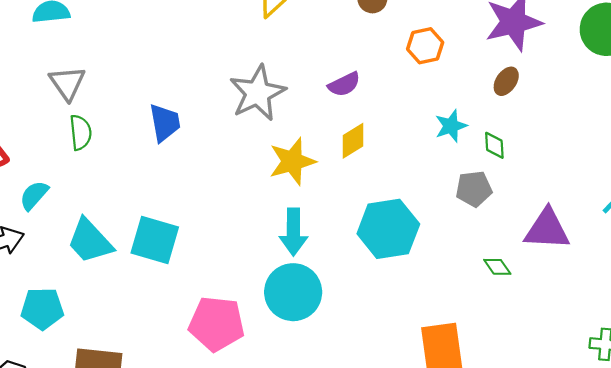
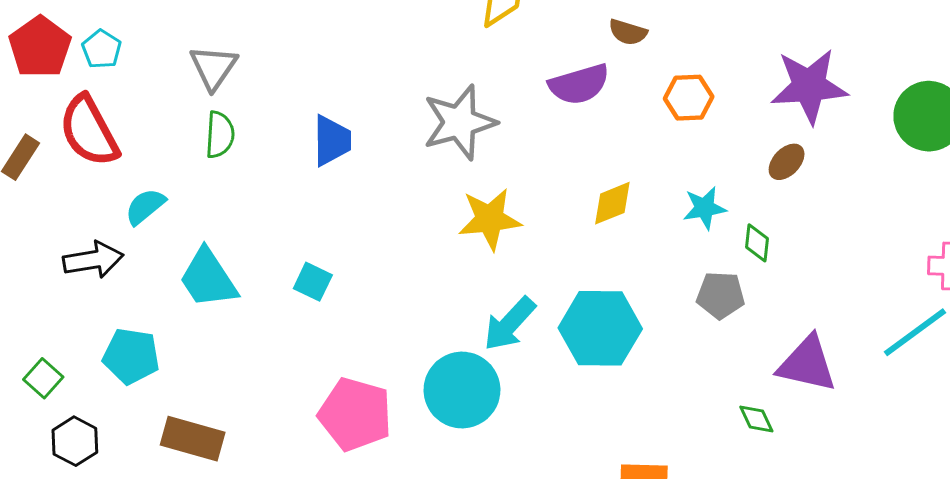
purple semicircle: (344, 84) -> (579, 84), moved, size x1.4
yellow diamond: (353, 141) -> (612, 203), moved
cyan arrow: (293, 232) -> (510, 324), moved, turned 33
cyan square: (155, 240) -> (313, 282), moved, size x0.6
green diamond: (497, 267) -> (756, 419), moved

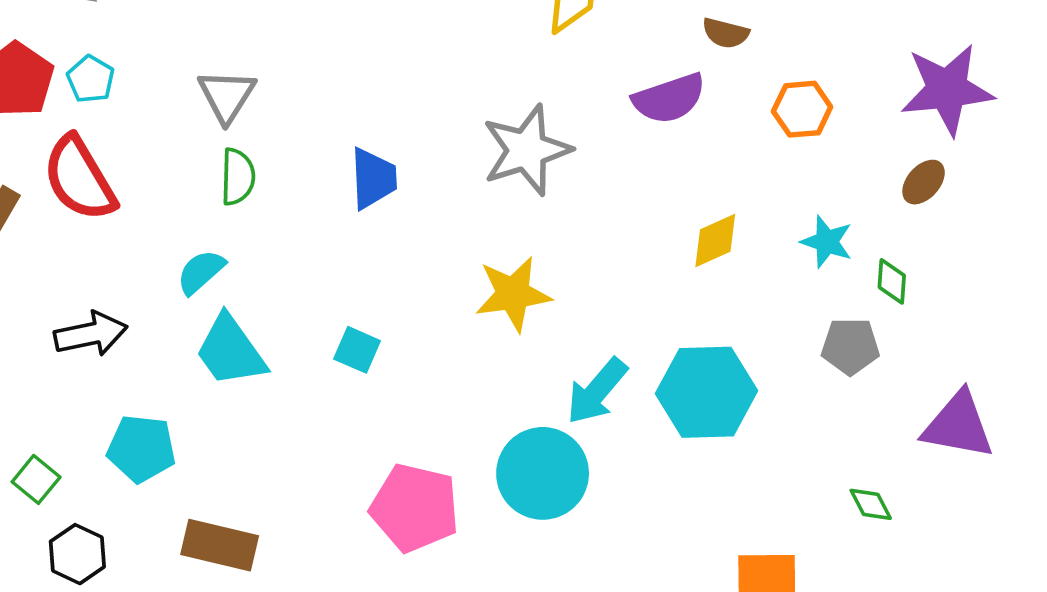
cyan semicircle: (145, 207) -> (201, 272), moved
cyan star: (705, 208) -> (827, 242), turned 30
yellow star: (490, 219) -> (513, 294), moved
green diamond: (756, 419) -> (871, 504), moved

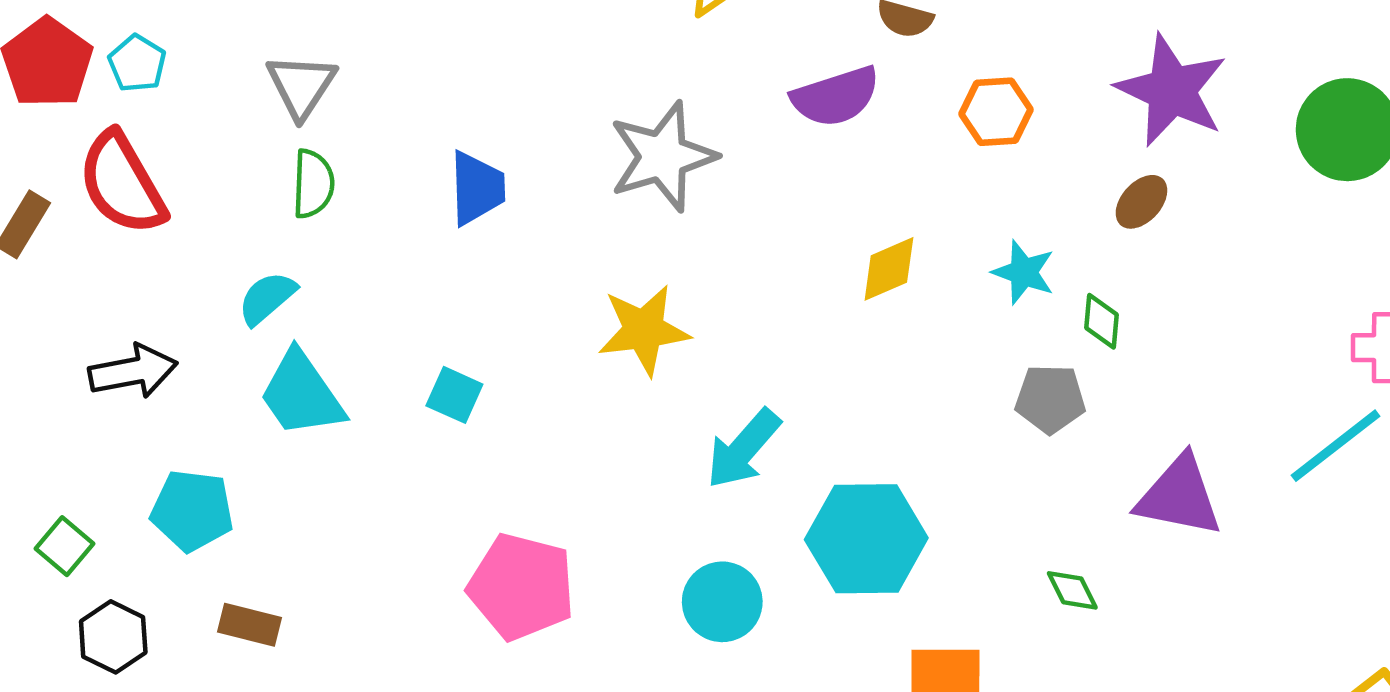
purple star: (947, 89) -> (1172, 90), turned 30
cyan hexagon: (706, 392) -> (866, 539), moved
cyan circle: (543, 473) -> (722, 602), moved, size x0.7
brown rectangle: (220, 545) -> (249, 625), moved, size x0.7

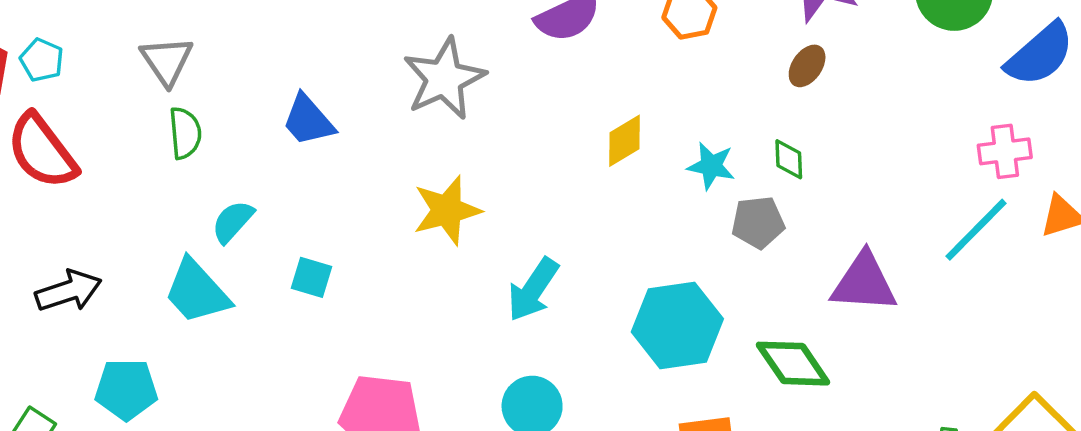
blue trapezoid: (477, 188) -> (308, 120), turned 148
cyan star: (1024, 272) -> (711, 166), moved
cyan semicircle: (267, 298) -> (233, 222), moved
cyan hexagon: (866, 539) -> (677, 325), moved
green diamond: (1072, 590) -> (793, 364), size x1.8

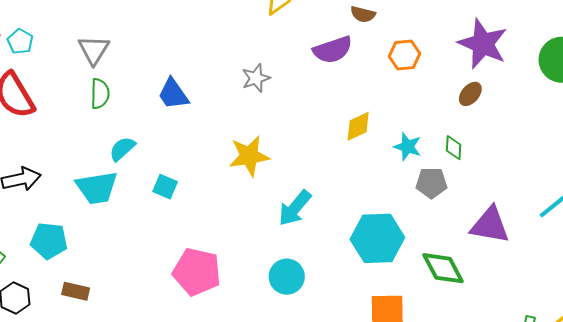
gray star: (444, 79) -> (256, 78), size x0.6
cyan trapezoid: (197, 292) -> (97, 188), turned -63

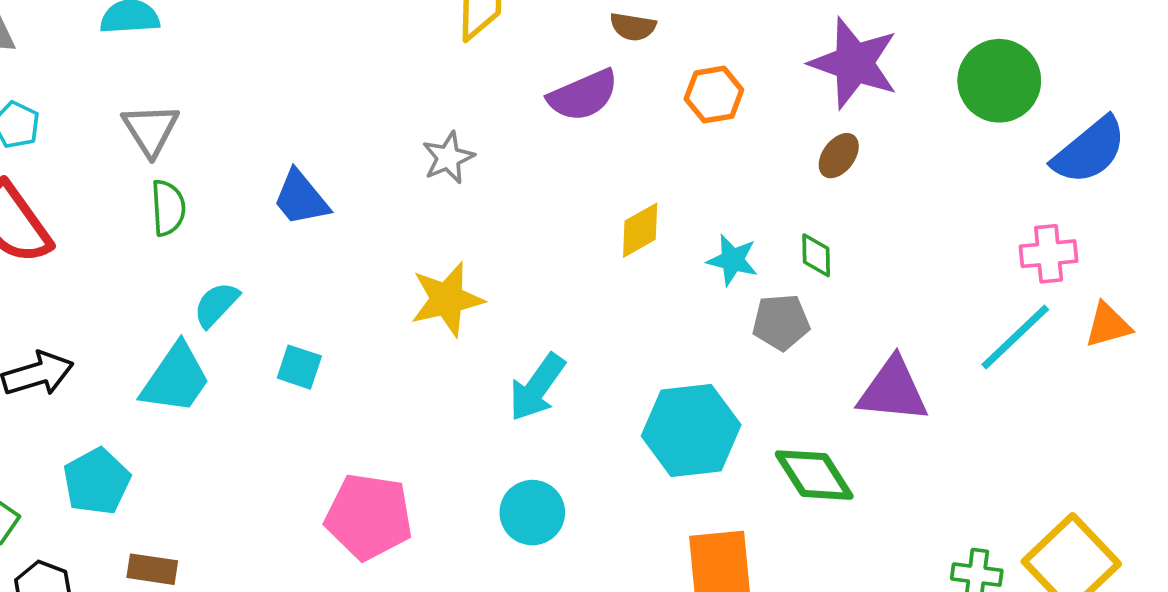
cyan trapezoid: (97, 188) -> (176, 379), turned -42
cyan pentagon: (49, 241) -> (97, 482), turned -30

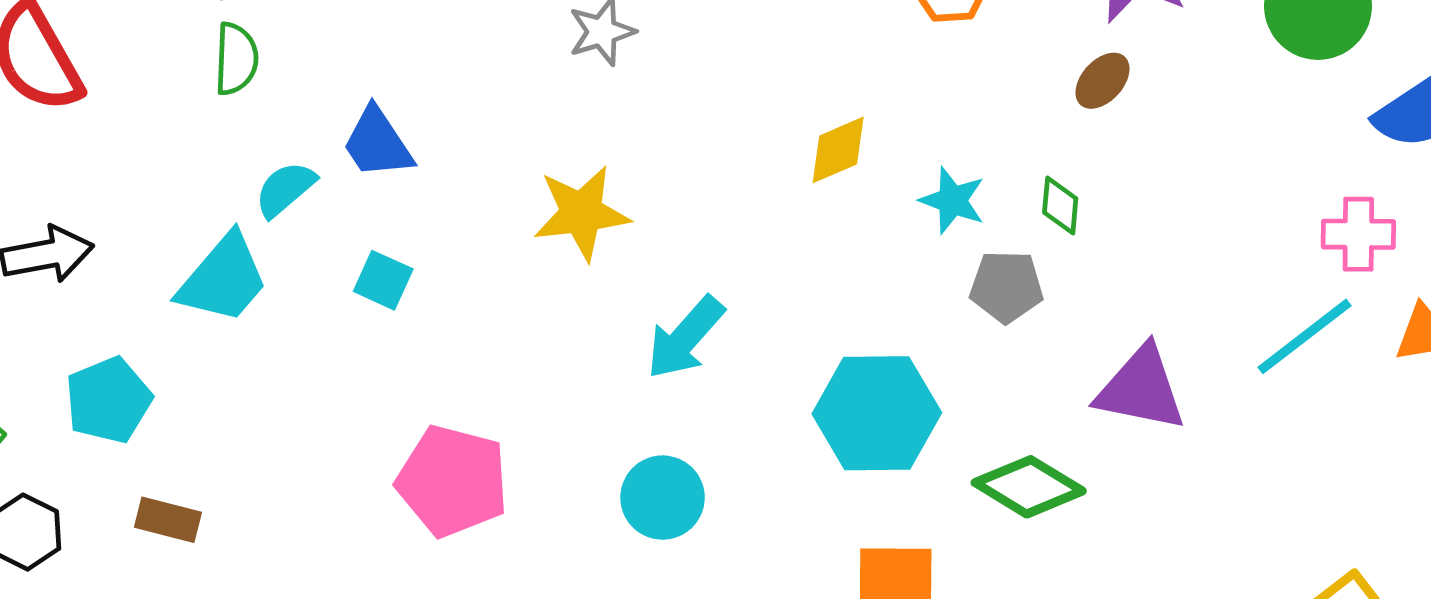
blue trapezoid: (301, 198) -> (377, 143), moved
green diamond: (814, 475) -> (1029, 487), turned -32

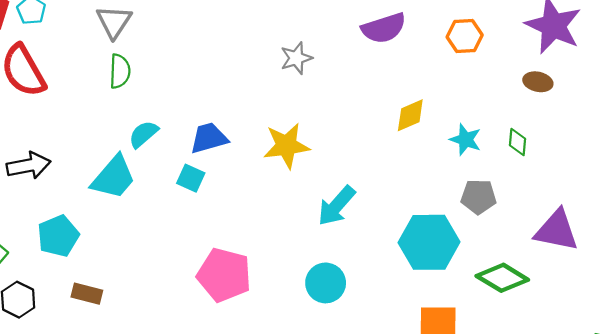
brown ellipse: (1102, 81) -> (538, 82), turned 60
blue trapezoid: (377, 143) -> (209, 138), moved, turned 108
gray pentagon: (1006, 287) -> (478, 197), moved

